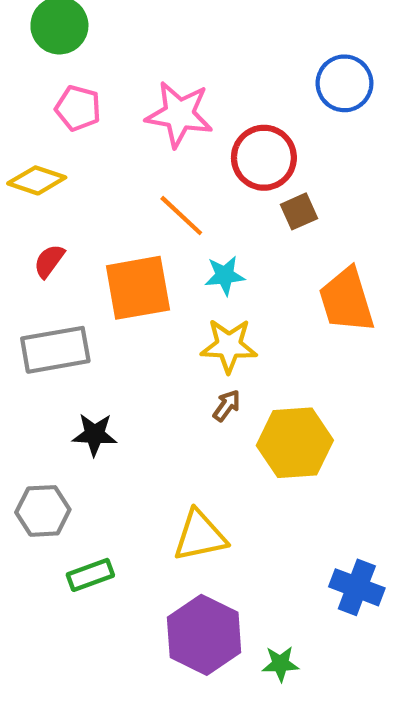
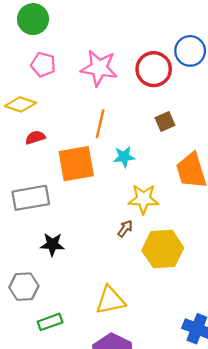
red circle: (264, 158) -> (154, 69), moved
orange line: (181, 216) -> (100, 124), turned 60
red semicircle: (49, 261) -> (35, 137), moved, turned 36
yellow star: (229, 346) -> (143, 199), moved

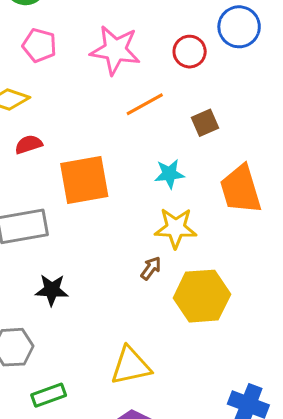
red circle: (154, 69) -> (190, 52), size x0.7
orange line: (100, 124) -> (145, 104), moved, turned 48
cyan star: (124, 157) -> (169, 174), moved

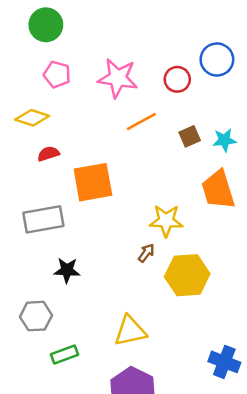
cyan star: (169, 174) -> (224, 140), moved

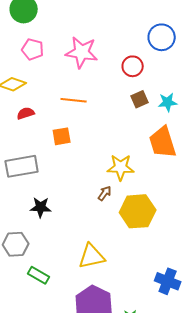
red circle: (177, 79) -> (133, 66), moved
orange line: (141, 121) -> (74, 100), moved, turned 35
orange square: (93, 182) -> (62, 136), size x0.6
green rectangle: (64, 355) -> (39, 275), turned 50

